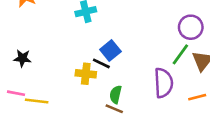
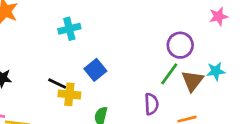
black line: (101, 63) -> (57, 83), moved
purple semicircle: (164, 83) -> (151, 104), size x0.7

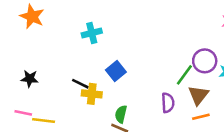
purple circle: (180, 45) -> (205, 61), moved
brown triangle: (193, 81) -> (198, 95), moved

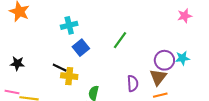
purple circle: (205, 61) -> (164, 60), moved
blue square: (116, 71) -> (81, 48), moved
green line: (184, 75) -> (120, 40), moved

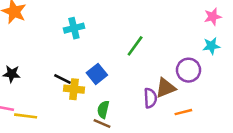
blue square: (81, 48) -> (97, 74), moved
cyan star: (182, 58) -> (211, 46), moved
brown triangle: (158, 77) -> (166, 88), moved, turned 30

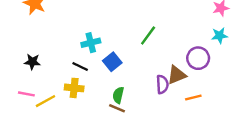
cyan cross: (74, 28) -> (91, 43), moved
yellow cross: (74, 89) -> (74, 88), moved
yellow line: (26, 116) -> (45, 101), turned -36

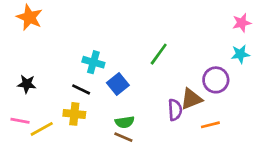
cyan cross: (91, 43) -> (93, 62), turned 30
green semicircle: (118, 95) -> (125, 122), turned -112

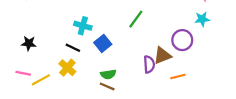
yellow cross: (74, 114) -> (67, 68), turned 35

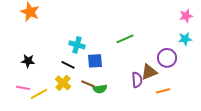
green line: (136, 19) -> (125, 39), turned 30
blue square: (103, 43) -> (95, 61), turned 35
brown line: (107, 86) -> (88, 84), moved

